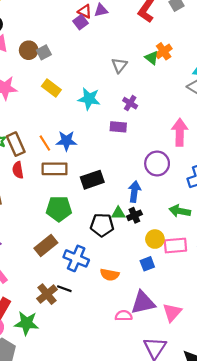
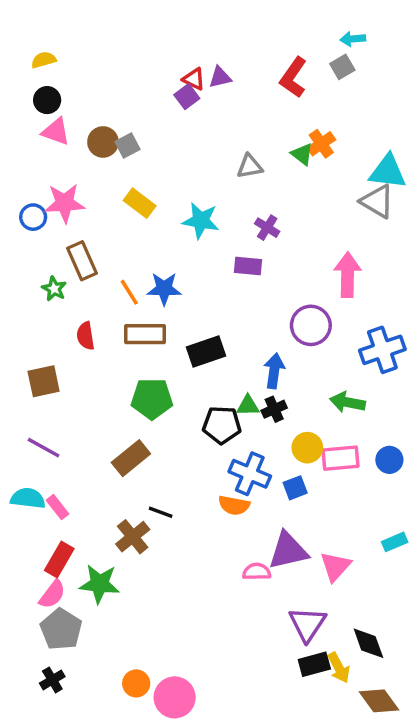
gray triangle: (119, 65) -> (250, 166), turned 42
brown rectangle: (16, 144) -> (82, 261), moved
blue cross: (76, 258) -> (250, 474), moved
black line: (64, 289) -> (161, 512), moved

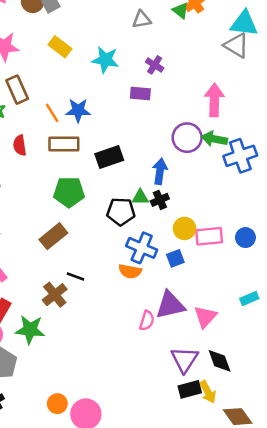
green arrow: (348, 402) -> (214, 139), moved
pink semicircle: (257, 572) -> (147, 321), turned 108
black diamond: (368, 643) -> (220, 361), moved

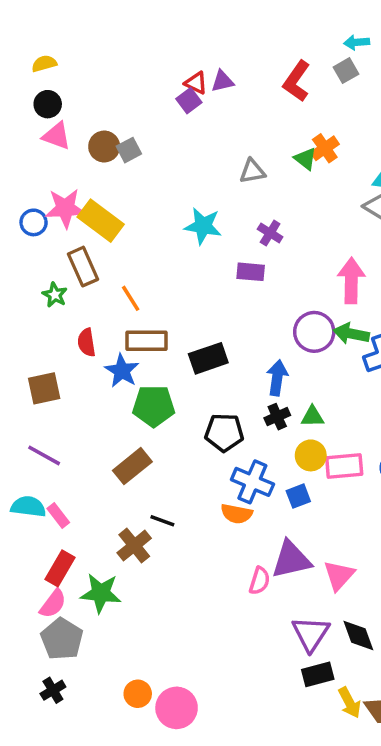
yellow rectangle: (60, 47) -> (101, 221), moved, size x1.4
blue star: (78, 110) -> (122, 371), moved, turned 30
green triangle: (140, 197) -> (312, 417), moved
yellow arrow: (208, 392) -> (350, 703), moved

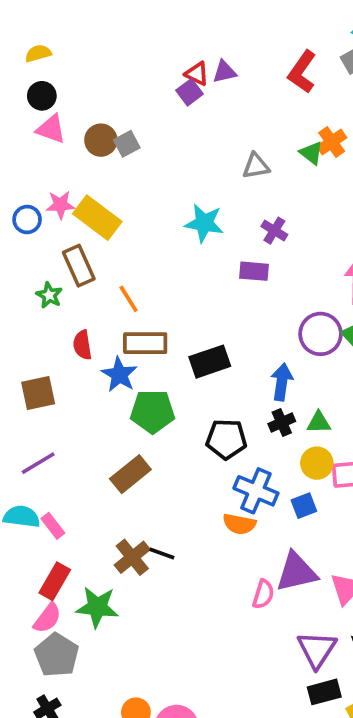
pink star: (65, 208) -> (60, 205), size x0.7
purple line: (44, 455) -> (38, 463), turned -60
black line: (162, 521) -> (162, 554), moved

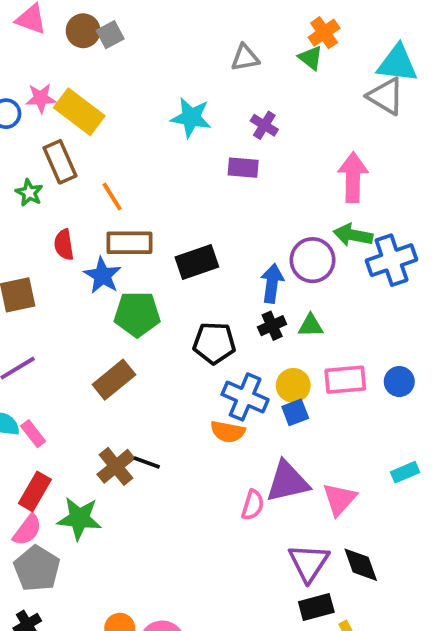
green triangle: (311, 153) -> (311, 58), moved
purple circle: (321, 334) -> (313, 260), moved
yellow circle: (317, 463) -> (293, 385), moved

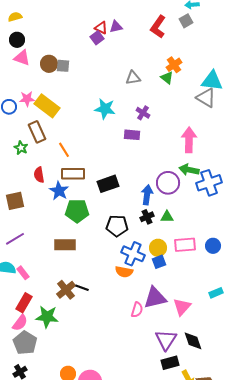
gray square: (110, 35) -> (63, 66), turned 32
brown rectangle: (114, 380) -> (65, 245), turned 40

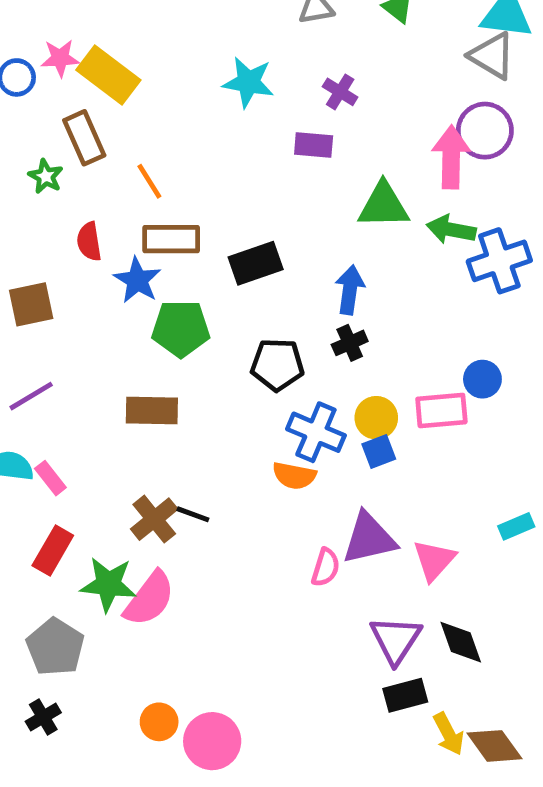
purple circle: (168, 183) -> (485, 131), moved
green triangle: (167, 217) -> (384, 205), moved, size x1.6
blue circle: (213, 246) -> (482, 379), moved
pink semicircle: (20, 323) -> (149, 599), moved, size x1.4

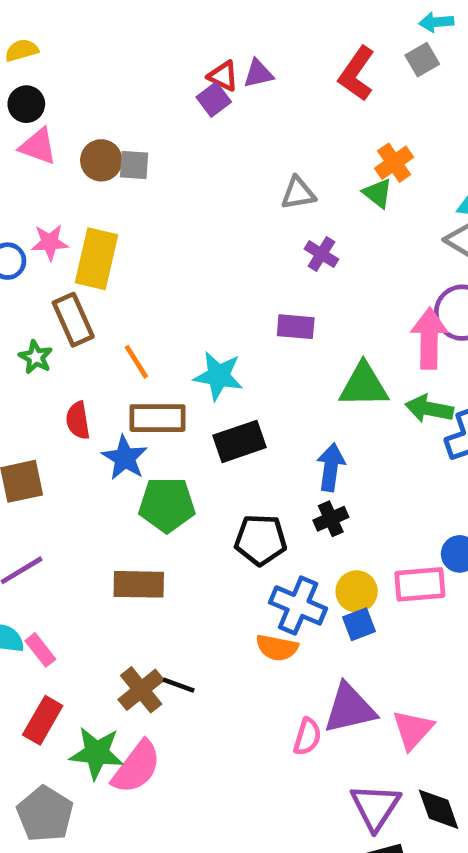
yellow rectangle: (108, 75) -> (97, 259), turned 66
cyan star: (248, 82) -> (218, 376), moved
purple cross: (340, 92) -> (321, 254), moved

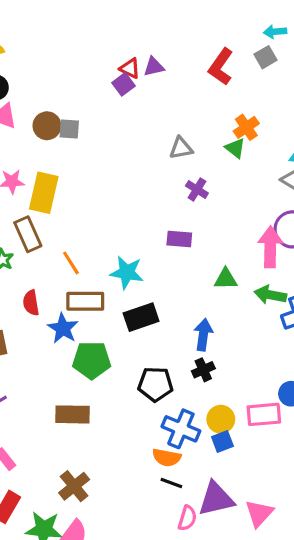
green triangle: (364, 385) -> (226, 279), size x0.7
black line: (179, 685) -> (171, 483), moved

